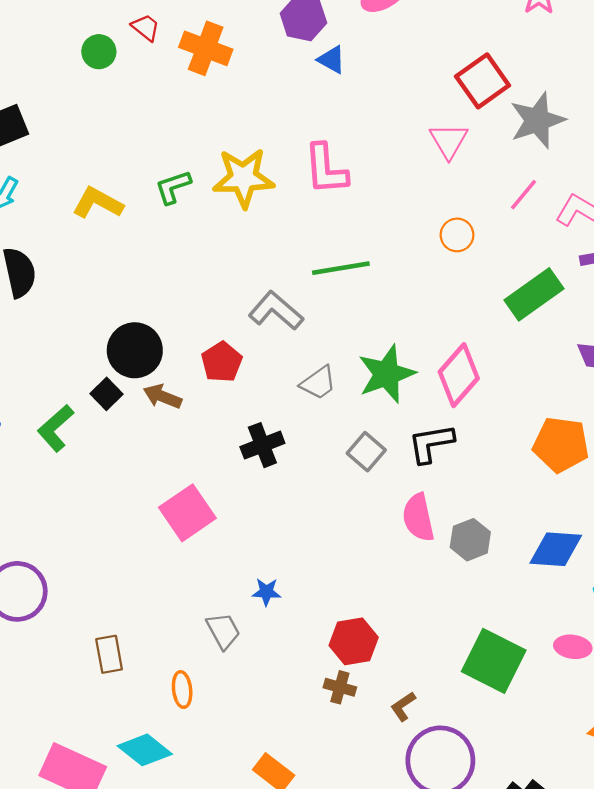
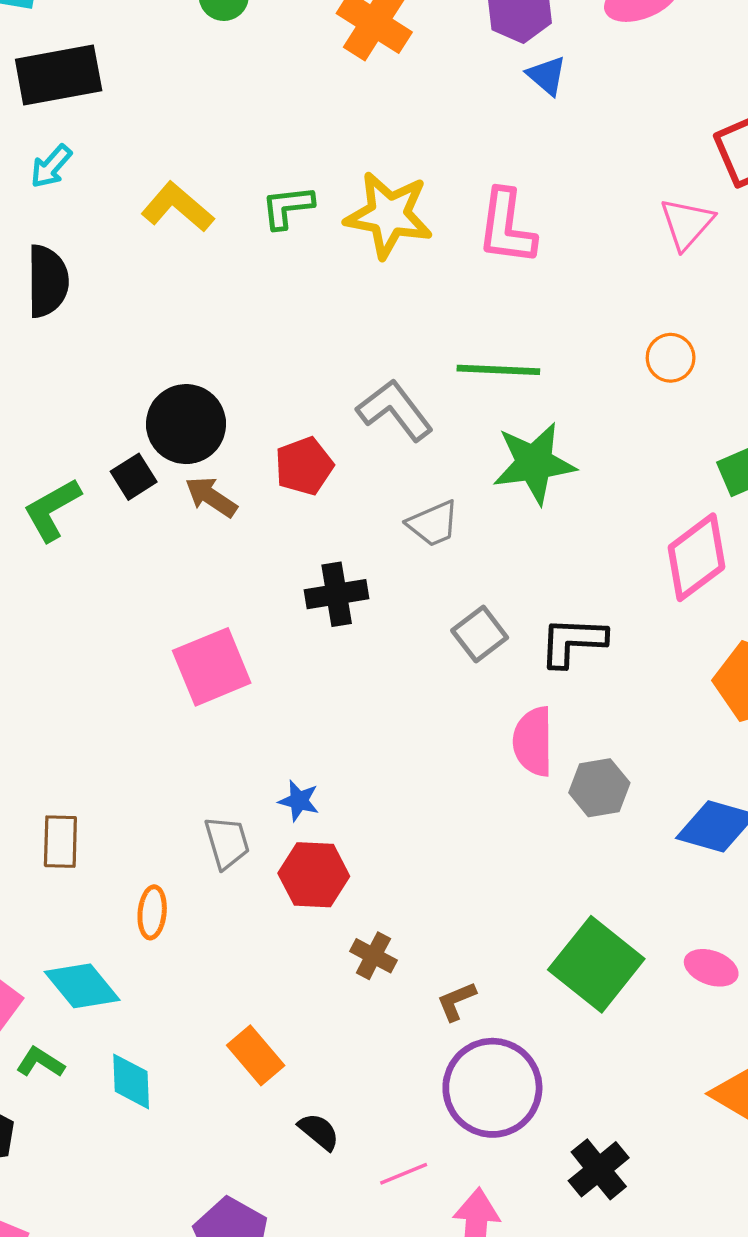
green star: (387, 374) -> (534, 463), moved
pink diamond: (459, 375) -> (696, 557), moved
red hexagon: (354, 641) -> (314, 875), moved

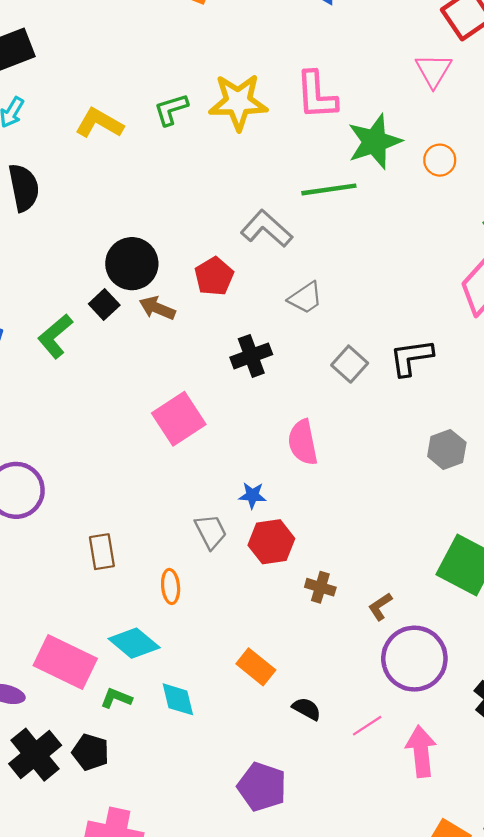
green star: (534, 463) -> (375, 142), moved
pink semicircle: (533, 741) -> (303, 442), moved

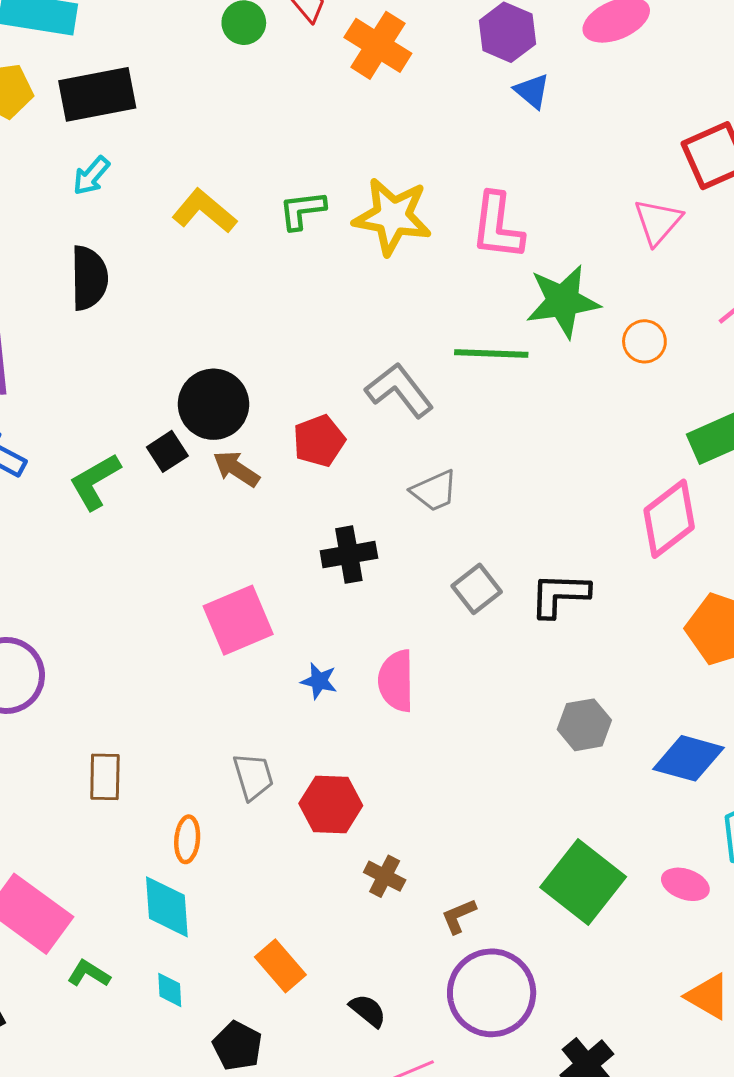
blue star: (252, 495) -> (319, 681), moved
cyan diamond: (134, 643) -> (167, 907), moved, turned 36
cyan diamond: (178, 699) -> (170, 990), size x0.7
black semicircle: (307, 709) -> (368, 1011), moved
black pentagon: (91, 752) -> (237, 1046), moved

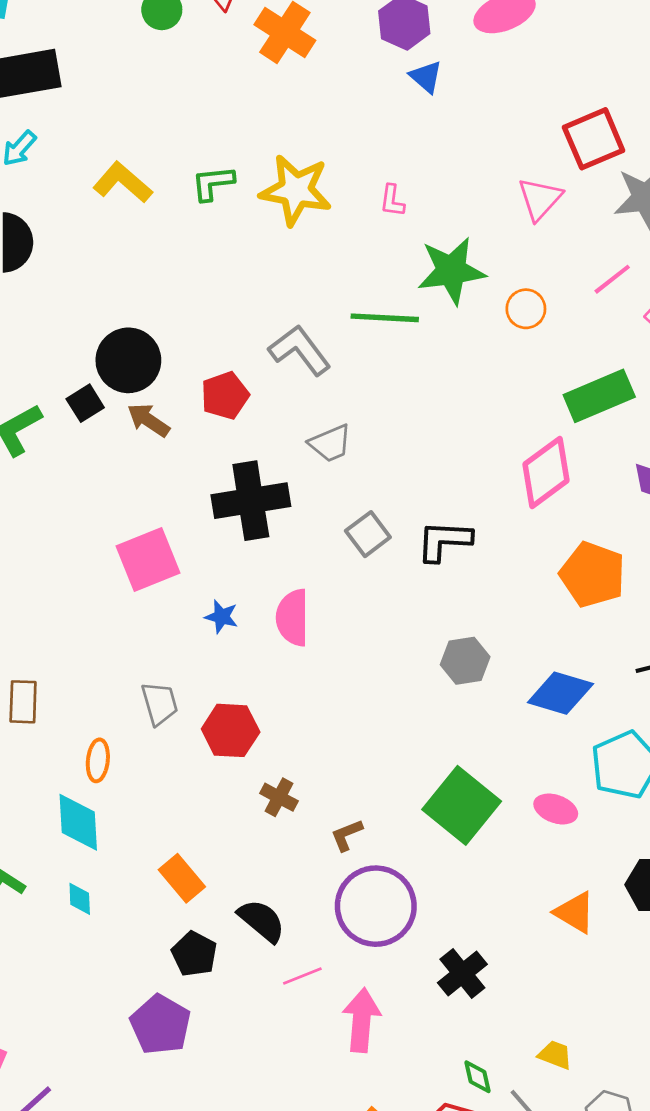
pink L-shape: (497, 226) -> (392, 201), size x0.5
black cross: (349, 555) -> (251, 501), size x1.5
black semicircle: (368, 1011) -> (262, 921), size x1.4
black pentagon: (237, 1046) -> (194, 954), moved

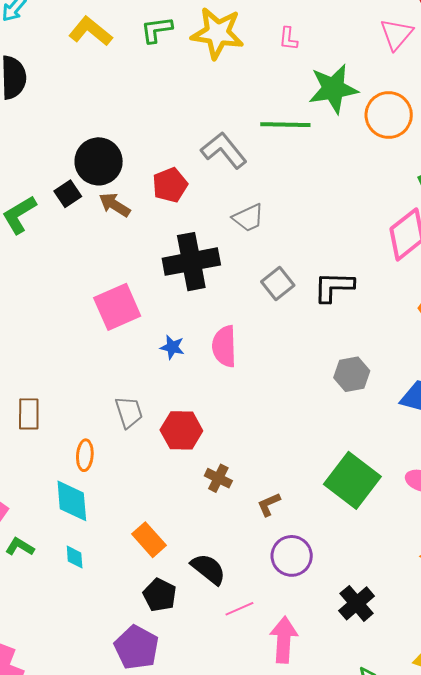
orange circle: (526, 309) -> (389, 115), size x1.6
purple circle: (376, 906) -> (292, 556), size x0.7

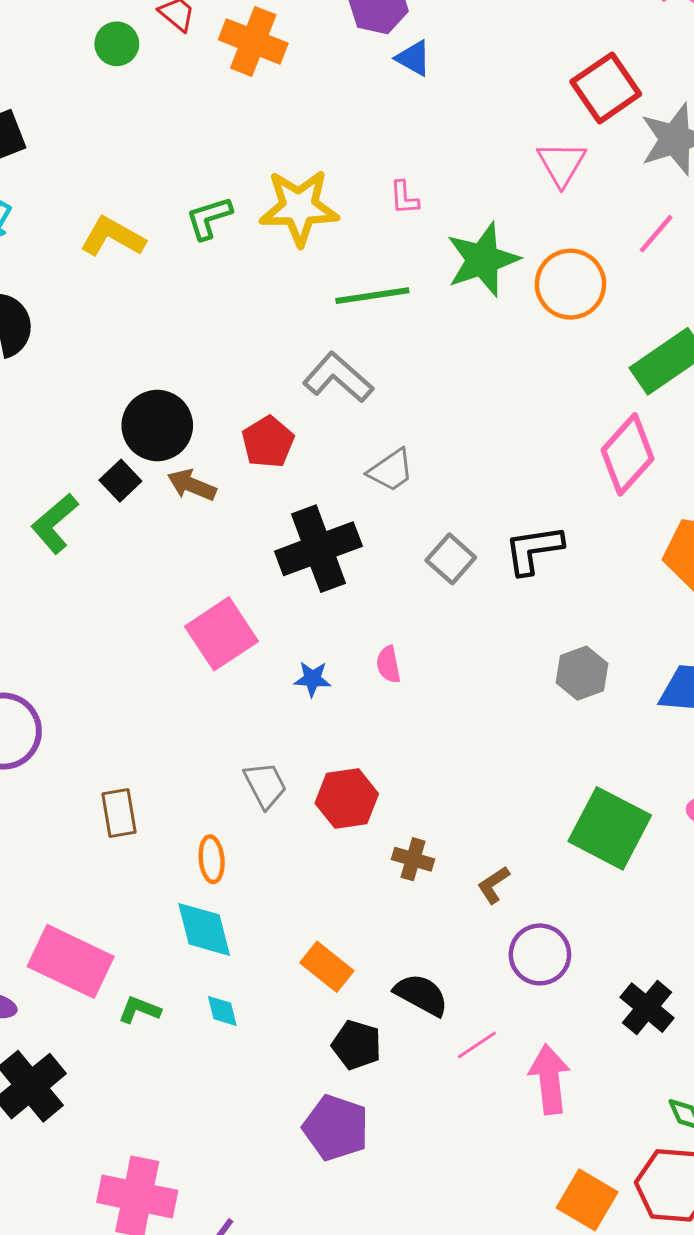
green line: (285, 125) -> (372, 296), moved
pink semicircle: (224, 346) -> (388, 664), size x0.6

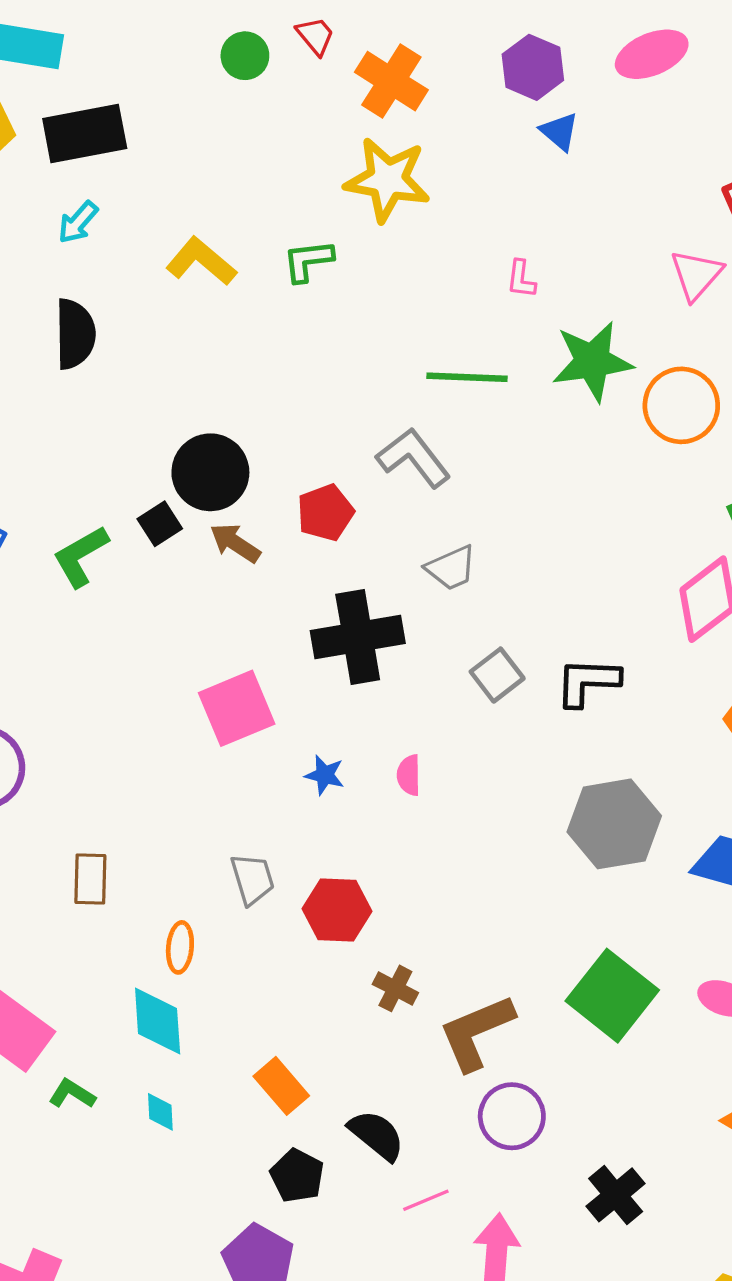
yellow star: (299, 207) -> (387, 180), moved
gray hexagon: (582, 673) -> (614, 824), size x1.6
brown L-shape: (493, 885) -> (476, 1032), size x2.0

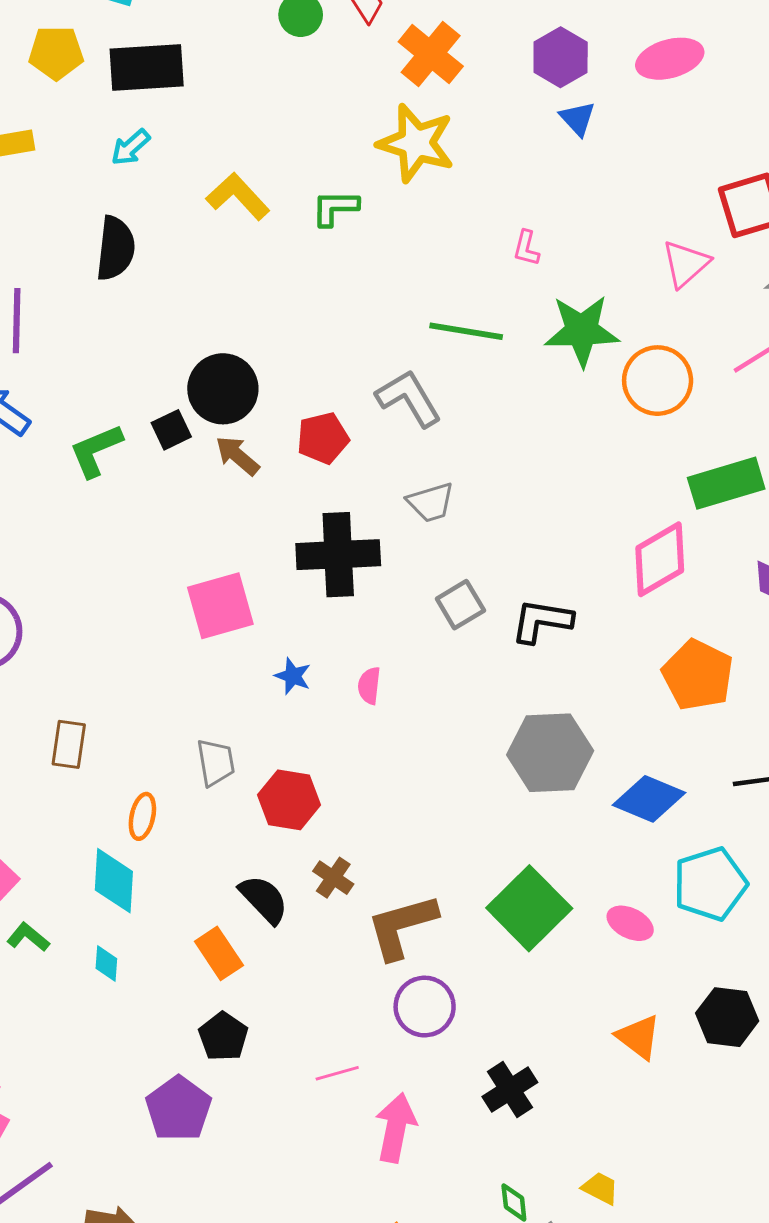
black semicircle: (377, 1135) -> (264, 899), moved

